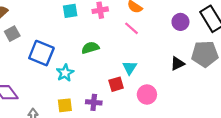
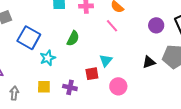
green semicircle: (90, 48) -> (73, 38), turned 126

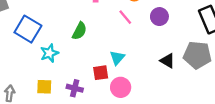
purple circle: (156, 25) -> (159, 17), moved
black triangle: (149, 62) -> (167, 61), turned 48
pink circle: (118, 86) -> (121, 87), moved

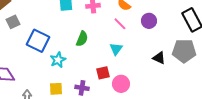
cyan triangle: (117, 58) -> (116, 49), moved

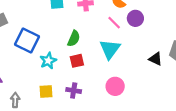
purple circle: (149, 21) -> (135, 18), moved
cyan triangle: (116, 49) -> (110, 49), size x1.5
red square: (103, 73) -> (77, 61), moved

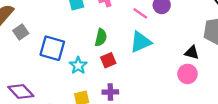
cyan triangle: (110, 49) -> (141, 42), turned 40
black triangle: (156, 59) -> (192, 53), moved
pink circle: (115, 86) -> (187, 74), moved

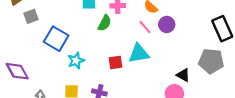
green semicircle: (101, 37) -> (105, 23), moved
red square: (108, 60) -> (116, 62), moved

